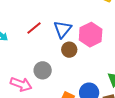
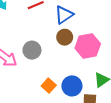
pink hexagon: (91, 35) -> (88, 46), moved

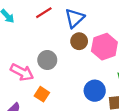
orange square: (49, 86) -> (42, 94), moved

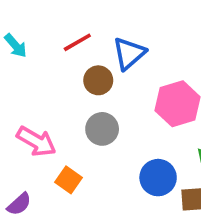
brown circle: (79, 41) -> (98, 80), moved
gray circle: (47, 60) -> (102, 129), moved

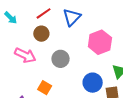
brown circle: (98, 80) -> (41, 34), moved
pink arrow: (36, 141) -> (25, 55), moved

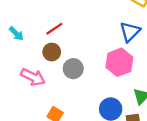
blue triangle: (72, 17) -> (130, 32), moved
gray circle: (60, 59) -> (73, 69), moved

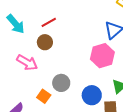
cyan arrow: (16, 34) -> (16, 24), size x1.5
gray circle: (73, 69) -> (61, 83), moved

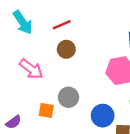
brown circle: (45, 42) -> (66, 49), moved
orange square: (44, 96) -> (46, 111), turned -32

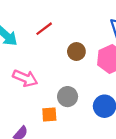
brown circle: (66, 49) -> (76, 52), moved

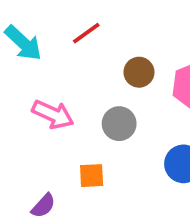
gray circle: (68, 97) -> (119, 124), moved

